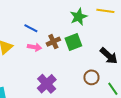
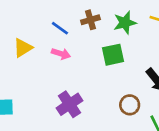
brown cross: (53, 42) -> (90, 20), moved

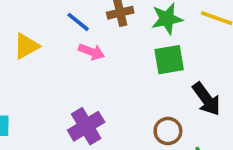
pink arrow: (61, 54) -> (91, 52), moved
green square: (113, 55) -> (169, 60), moved

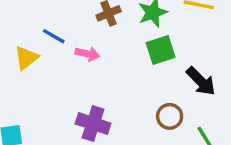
blue line: (78, 22) -> (54, 36), moved
purple cross: (86, 126) -> (93, 124), turned -32

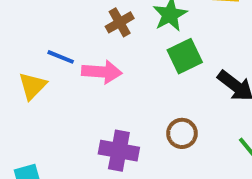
pink arrow: (87, 54) -> (102, 72), size x1.4
brown circle: (170, 116) -> (182, 133), moved

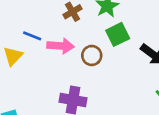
brown circle: (182, 133) -> (92, 55), moved

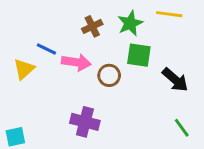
green square: (118, 34) -> (139, 55), turned 30

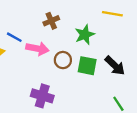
green star: (130, 23) -> (85, 35), moved
green square: (139, 55) -> (87, 66), moved

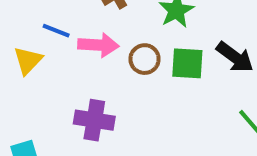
purple cross: (42, 96) -> (94, 120), moved

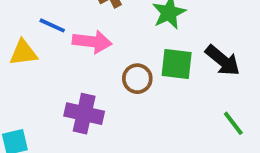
brown circle: (145, 59) -> (137, 79), moved
yellow triangle: (28, 61) -> (23, 53), turned 36

